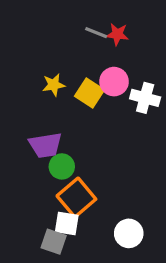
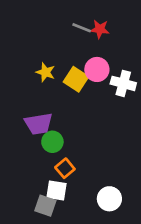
yellow star: (54, 85) -> (45, 72), turned 30
orange square: (76, 197) -> (65, 168), size x0.6

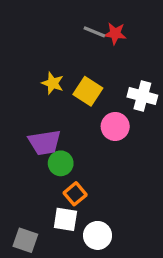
pink circle: (97, 69) -> (115, 126), moved
white circle: (109, 199) -> (98, 235), moved
gray square: (45, 206) -> (25, 240), moved

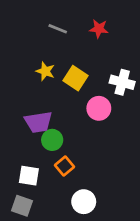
gray line: (94, 32) -> (58, 29), moved
white square: (65, 219) -> (29, 176), moved

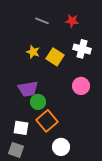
white cross: (122, 82) -> (82, 49), moved
pink circle: (99, 108) -> (81, 86), moved
orange square: (65, 166) -> (47, 121), size x1.5

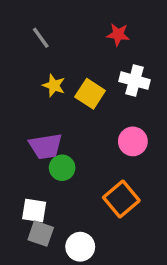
gray line: (42, 21) -> (41, 38), moved, turned 32
orange square: (47, 121) -> (121, 199), moved
white circle: (61, 147) -> (80, 247), moved
gray square: (16, 150) -> (41, 234), moved

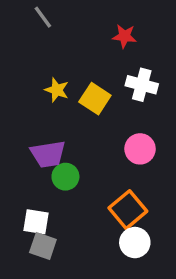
gray line: (41, 38) -> (43, 17), moved
white circle: (80, 247) -> (135, 243), moved

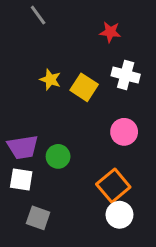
purple trapezoid: (48, 154) -> (23, 147), moved
white square: (36, 222) -> (21, 179), moved

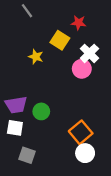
white cross: (126, 75) -> (89, 53), turned 30
yellow square: (84, 87) -> (60, 40), moved
pink circle: (124, 132) -> (82, 69), moved

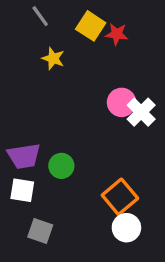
yellow square: (60, 40) -> (91, 26), moved
white cross: (89, 53) -> (141, 112), moved
yellow star: (36, 57) -> (53, 58), moved

